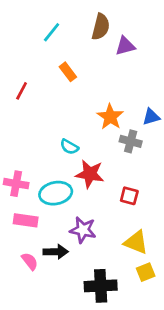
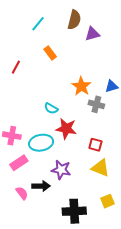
pink rectangle: (26, 220) -> (19, 163), turned -42
yellow triangle: (136, 242) -> (100, 168), moved

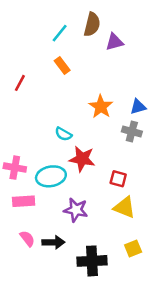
cyan line: (38, 24) -> (60, 33), moved
gray cross: (96, 104) -> (132, 131), moved
pink rectangle: (19, 163) -> (24, 201), turned 30
black arrow: (41, 186) -> (53, 242), moved

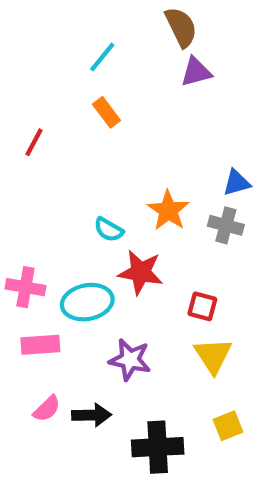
brown semicircle: (92, 24) -> (181, 27), moved, turned -40
orange star: (101, 107) -> (168, 210), moved
yellow triangle: (124, 207) -> (213, 355), turned 35
pink semicircle: (27, 239) -> (47, 409), turned 84

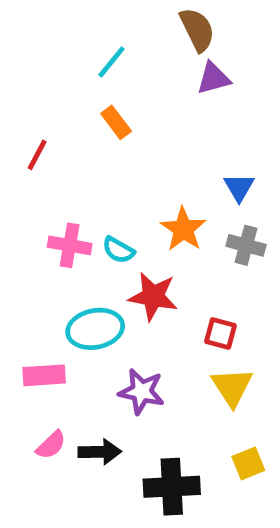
blue triangle: (237, 183) -> (239, 187), moved, turned -44
pink cross: (25, 287) -> (70, 245), moved

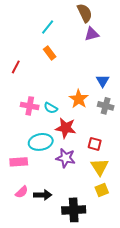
purple star: (142, 392) -> (66, 158), moved
yellow square: (248, 463) -> (102, 190), moved

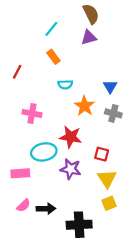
purple triangle: (92, 34) -> (89, 37), moved
cyan semicircle: (51, 108) -> (65, 85), moved, turned -32

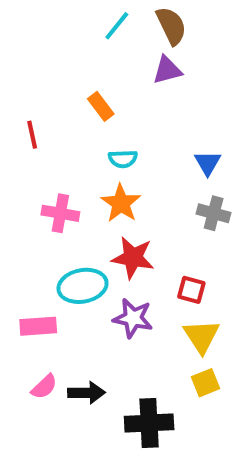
cyan line: (51, 29) -> (117, 26), moved
red line: (17, 72) -> (32, 135), turned -40
orange star: (84, 106) -> (121, 203), moved

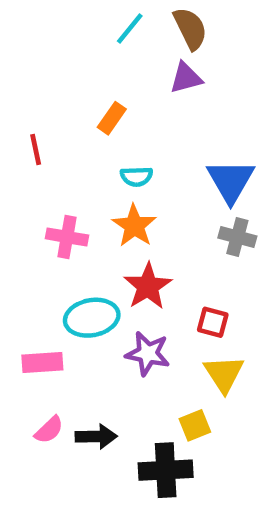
orange rectangle: (101, 106) -> (112, 118), turned 72
blue triangle: (208, 163) -> (231, 181), size x1.6
red star: (133, 258) -> (148, 286), turned 30
yellow square: (206, 383) -> (195, 425), moved

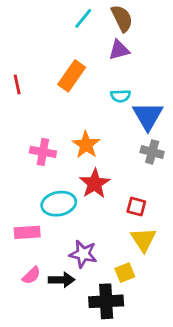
orange rectangle: (112, 118) -> (72, 76), size x1.5
red line: (36, 150) -> (17, 84), moved
cyan semicircle: (137, 176) -> (120, 96), moved
purple star: (148, 354) -> (83, 254), moved

